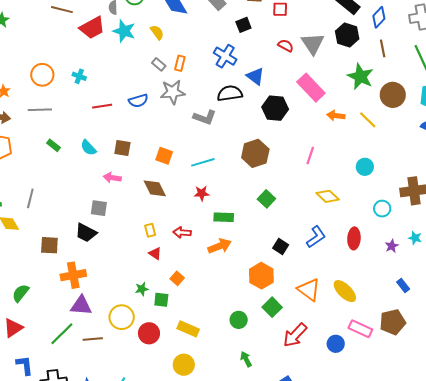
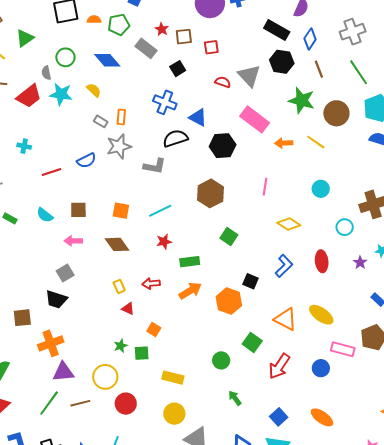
gray square: (99, 208) -> (65, 273), turned -30
orange hexagon: (261, 276) -> (229, 301), moved
red circle: (149, 333) -> (126, 404), moved

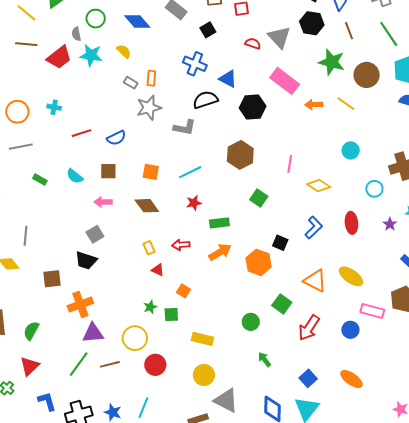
blue semicircle: (86, 161) -> (116, 138), moved
pink line: (265, 187) -> (290, 164), moved

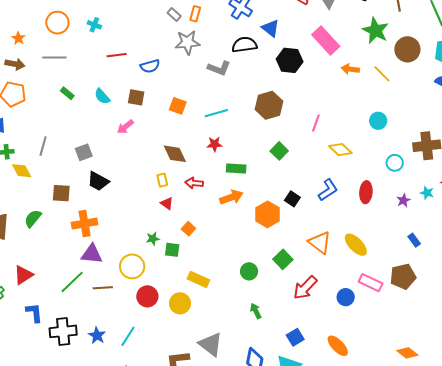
pink arrow: (103, 202) -> (125, 127), turned -48
brown diamond: (147, 206) -> (175, 154), moved
gray square: (95, 234) -> (84, 152), moved
green semicircle: (31, 331) -> (33, 218), moved
yellow circle: (204, 375) -> (180, 303), moved

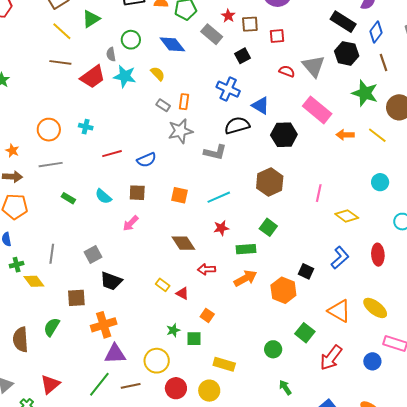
green square: (279, 151) -> (268, 227), moved
yellow rectangle: (162, 180) -> (163, 285), moved, turned -32

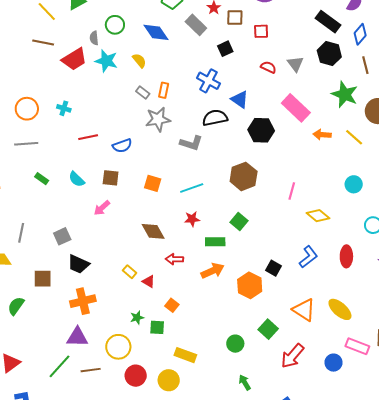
gray triangle: (314, 66) -> (295, 64), size x0.7
orange cross: (104, 325) -> (83, 301), moved

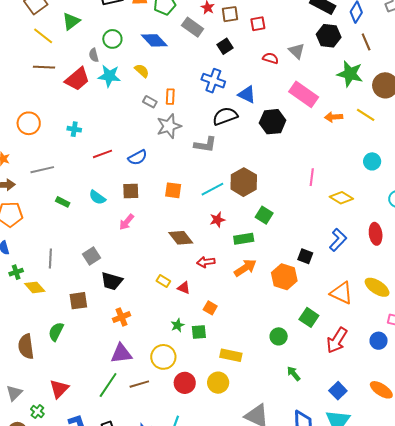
orange circle: (27, 109) -> (29, 123), moved
brown hexagon: (244, 176) -> (244, 182), moved
orange cross: (83, 301) -> (122, 317), size x0.7

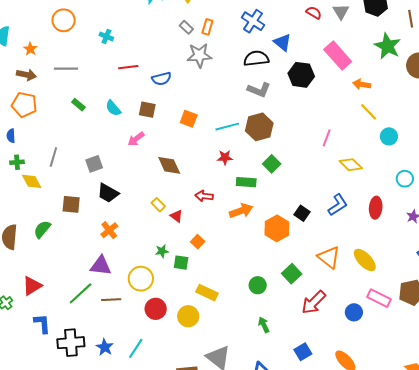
yellow line: (366, 115) -> (369, 112), moved
gray L-shape: (205, 145) -> (259, 90), moved
brown diamond: (181, 238) -> (169, 165), moved
orange cross: (122, 317) -> (109, 230), turned -30

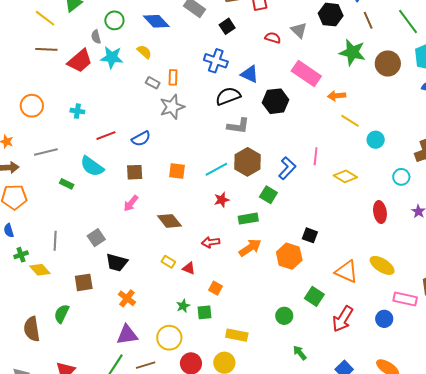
cyan semicircle: (113, 108) -> (92, 166), moved, size x1.4
blue L-shape: (338, 205) -> (287, 168), moved

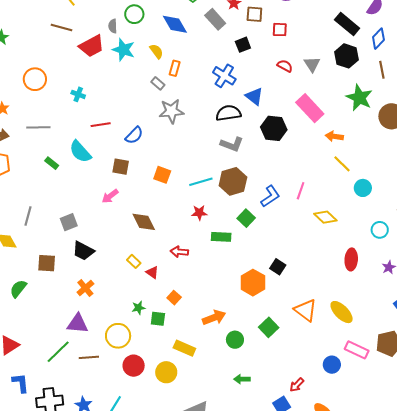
orange rectangle: (173, 77) -> (175, 68), moved
blue semicircle: (141, 139) -> (134, 135), turned -30
orange arrow: (250, 248) -> (214, 318), moved
red arrow: (343, 319) -> (297, 385), moved, size x0.6
green arrow: (300, 353) -> (242, 379), turned -63

